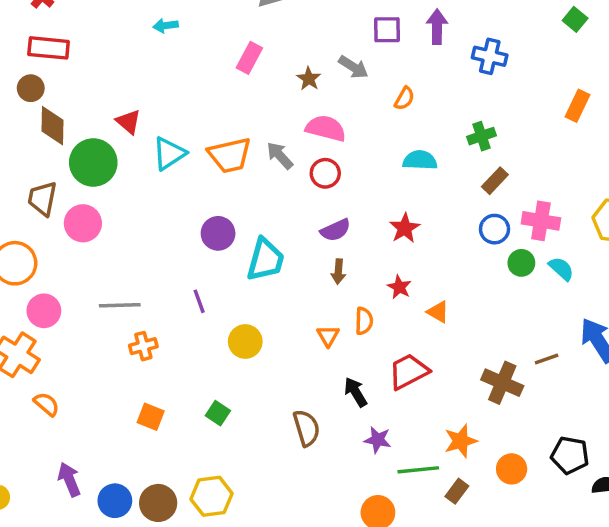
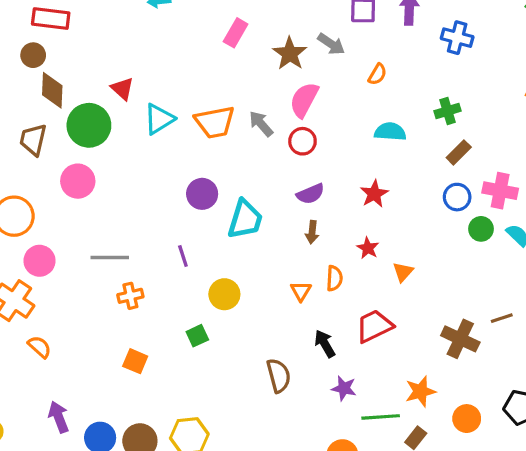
brown star: (309, 79) -> (290, 54), size x1.5
pink semicircle: (326, 128) -> (304, 100), turned -78
brown trapezoid: (42, 198) -> (33, 140), moved
orange triangle: (438, 312) -> (403, 272), turned 40
green square: (218, 413) -> (197, 336), moved, turned 30

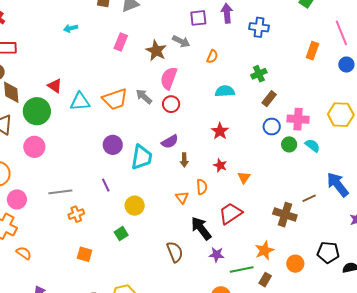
cyan triangle: (159, 119) -> (80, 102), turned 35
purple semicircle: (310, 194) -> (170, 142), moved
black arrow: (325, 344) -> (201, 228), size x1.4

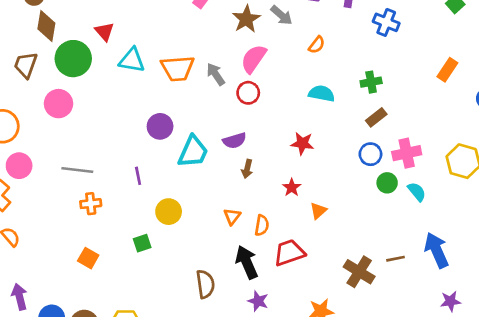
pink cross: (298, 119) -> (407, 153), turned -30
red star: (220, 131) -> (302, 143), turned 30
orange semicircle: (202, 187) -> (262, 225), moved

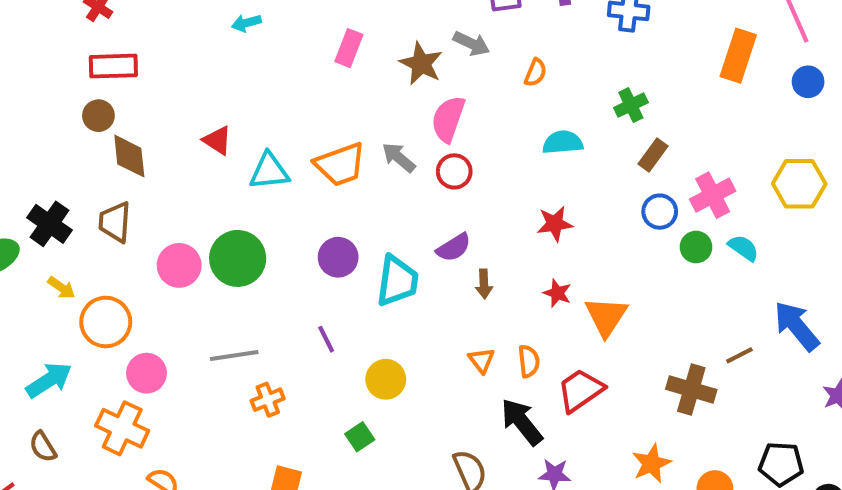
green circle: (73, 59) -> (238, 258), moved
orange rectangle: (447, 70) -> (738, 56), size x1.4
orange triangle: (318, 211) -> (606, 316), size x1.6

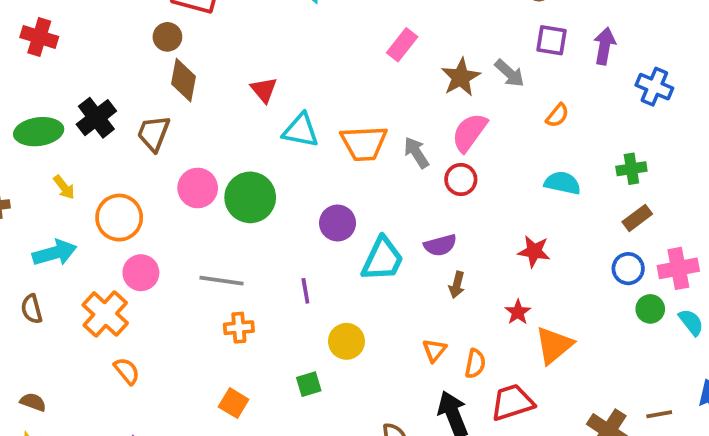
yellow arrow: (61, 288) -> (64, 187), moved

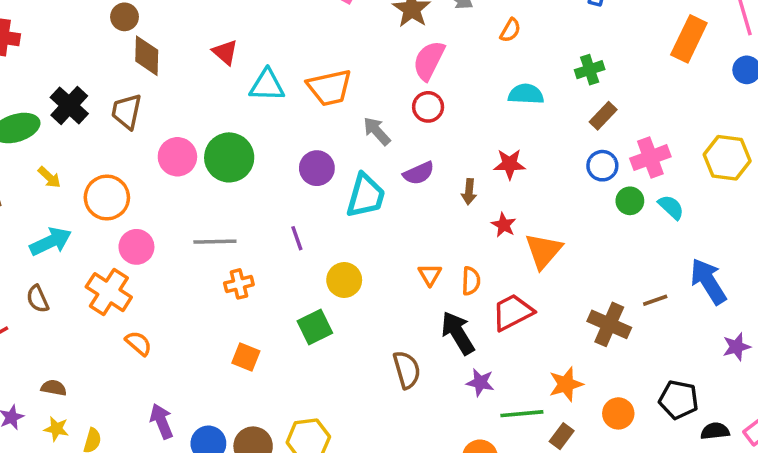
gray arrow: (416, 153) -> (377, 131), moved
brown arrow: (457, 285) -> (469, 192), moved
green square: (309, 384) -> (315, 327), size x1.4

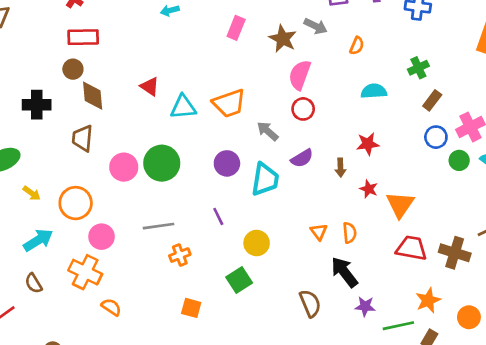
black cross: (69, 105) -> (37, 105), moved, turned -36
red trapezoid: (513, 312) -> (411, 248), moved, turned 44

